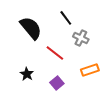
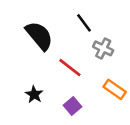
orange rectangle: (90, 70) -> (115, 89), turned 54

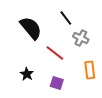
orange rectangle: (115, 89) -> (90, 70), turned 48
purple square: (72, 106) -> (57, 83), turned -32

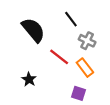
orange rectangle: (90, 70) -> (85, 68), moved, turned -30
purple square: (57, 83) -> (78, 93), moved

